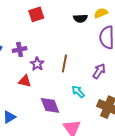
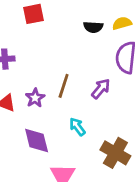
purple star: (37, 64) -> (35, 98), moved
purple arrow: (99, 71) -> (101, 89), moved

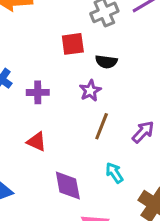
black semicircle: (93, 27) -> (106, 62), moved
purple star: (35, 98) -> (90, 91), moved

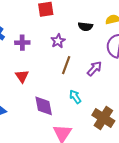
black semicircle: (106, 62) -> (85, 27), moved
red triangle: (37, 142) -> (22, 76), turned 32

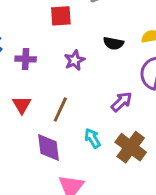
brown line: (66, 65) -> (60, 110), moved
brown cross: (103, 118) -> (131, 147), moved

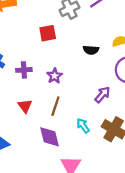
purple star: (75, 60) -> (55, 76), moved

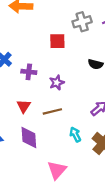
brown line: (55, 106) -> (52, 111), turned 48
purple diamond: (50, 137) -> (29, 138), moved

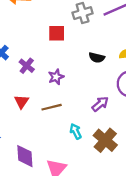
purple cross: (29, 72) -> (27, 66), turned 32
purple diamond: (29, 138) -> (25, 156), moved

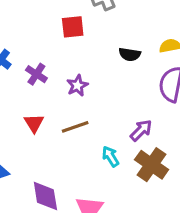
purple arrow: (100, 104) -> (141, 130), moved

